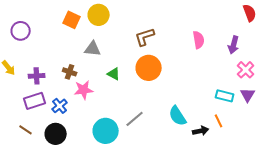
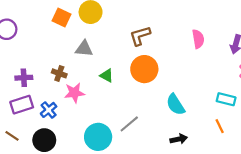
cyan semicircle: (178, 116) -> (176, 105), moved
black arrow: (201, 131) -> (179, 139), moved

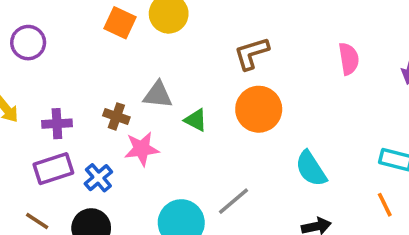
gray triangle: (84, 49) -> (158, 95), moved

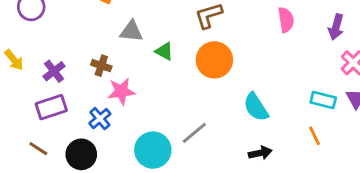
gray triangle: (158, 95) -> (131, 31), moved
green triangle: (196, 120) -> (164, 51), moved
purple cross: (57, 124) -> (54, 71), turned -35
blue cross: (98, 178) -> (100, 119), moved

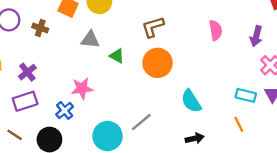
brown cross: (101, 66) -> (40, 28), moved

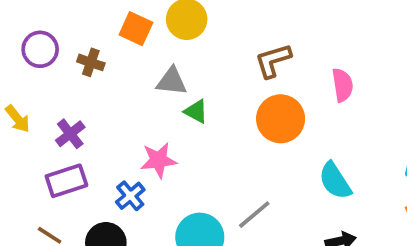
pink semicircle: (216, 30) -> (343, 85), moved
green triangle: (117, 56) -> (196, 111), moved

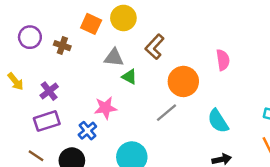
brown L-shape: (273, 61) -> (155, 47), moved, turned -30
gray line: (254, 215) -> (167, 113), moved

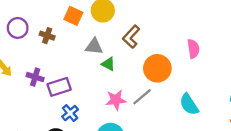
purple cross: (49, 91) -> (35, 77), turned -35
pink star: (105, 108) -> (116, 100), moved
purple rectangle: (47, 121) -> (59, 87), moved

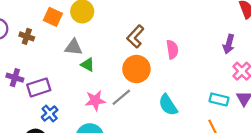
brown L-shape: (131, 37) -> (135, 36), moved

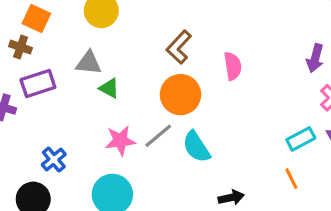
orange square: (53, 17) -> (36, 19), moved
purple rectangle: (39, 87) -> (38, 84), moved
cyan rectangle: (219, 99) -> (301, 139), turned -42
cyan semicircle: (168, 105) -> (196, 147), moved

